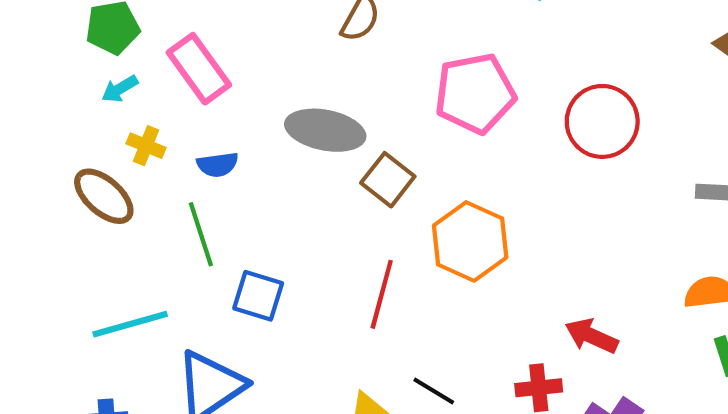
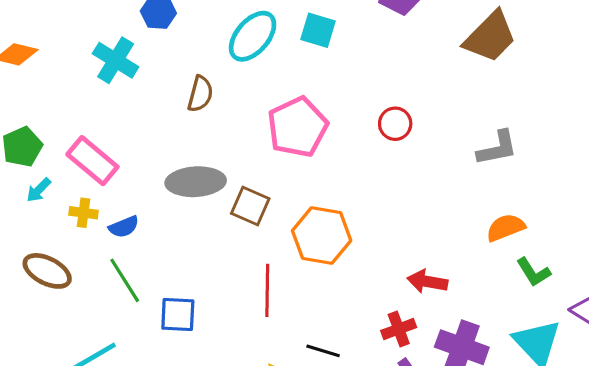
red circle: (602, 121) -> (395, 124), size x0.6
yellow cross: (146, 146) -> (84, 213), moved

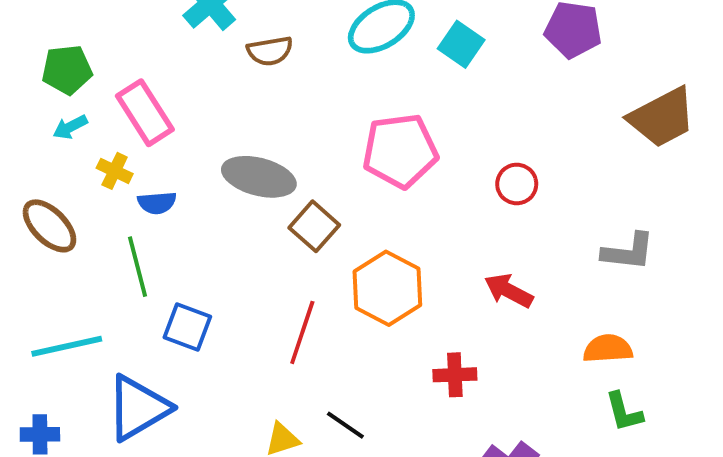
brown semicircle: (200, 94) -> (270, 51), moved, turned 48
red arrow: (427, 282) -> (509, 291), moved
red cross: (399, 329) -> (455, 375), moved

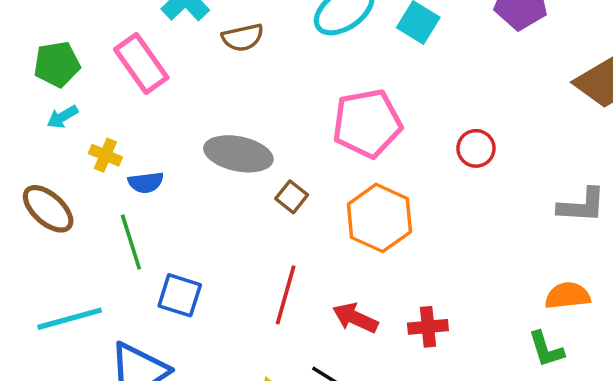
pink rectangle: (145, 113) -> (141, 63), moved
brown square: (314, 226) -> (292, 197), size x0.7
orange hexagon: (387, 288) -> (379, 218), moved
red arrow: (509, 291) -> (355, 318), moved
green L-shape: (624, 412) -> (546, 349), moved

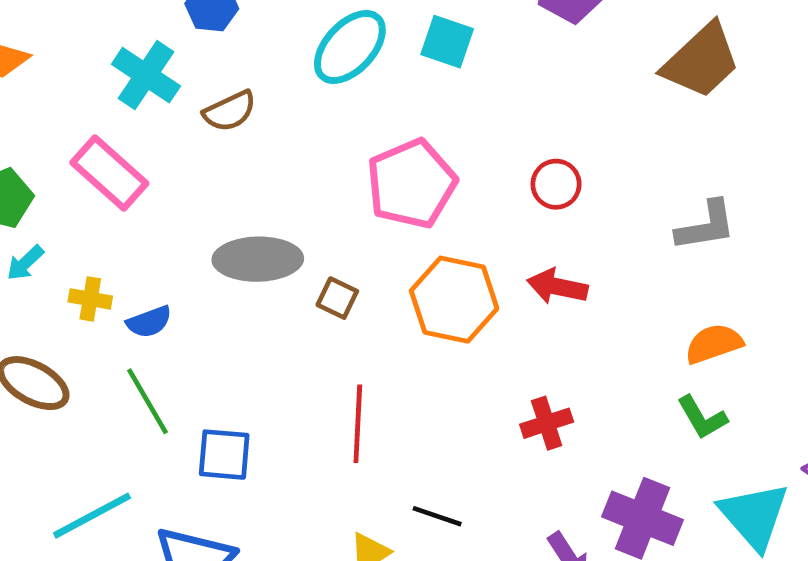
red arrow: (355, 318) -> (557, 287), moved

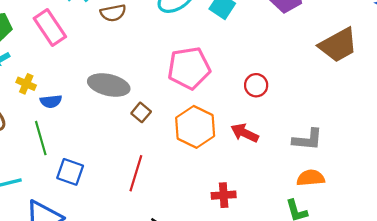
gray L-shape: (706, 226) -> (308, 140), moved

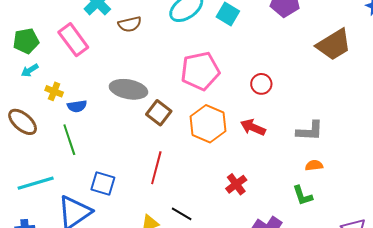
brown square: (141, 112) -> (159, 113), size x1.4
blue square: (70, 172) -> (103, 184), moved
orange semicircle: (311, 178) -> (314, 165), size x0.7
red cross: (224, 195) -> (236, 184), turned -30

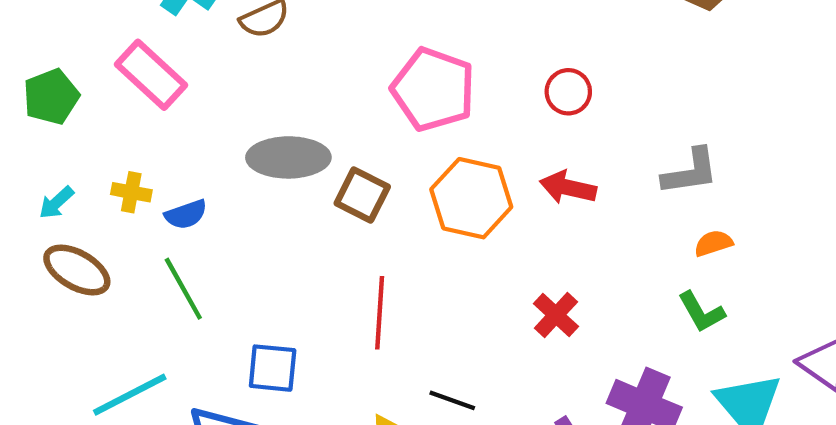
cyan arrow: (30, 70) -> (56, 203), moved
pink pentagon: (200, 71) -> (433, 89), turned -30

